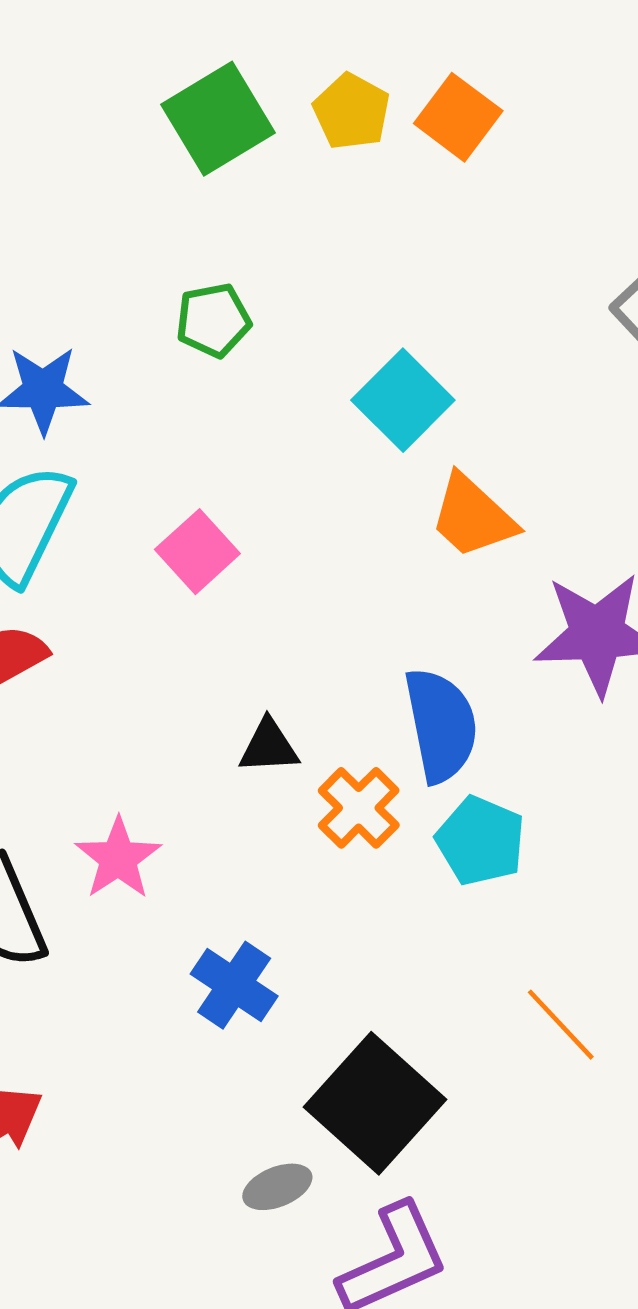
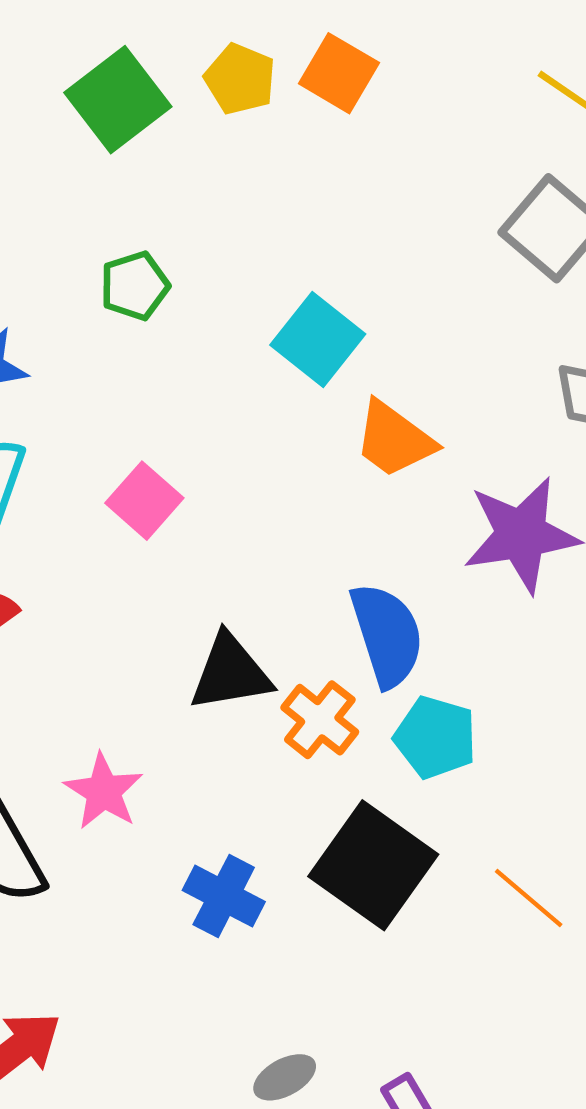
black triangle: (269, 747) -> (231, 673), size x1.5
black square: (375, 1103) -> (373, 865), moved

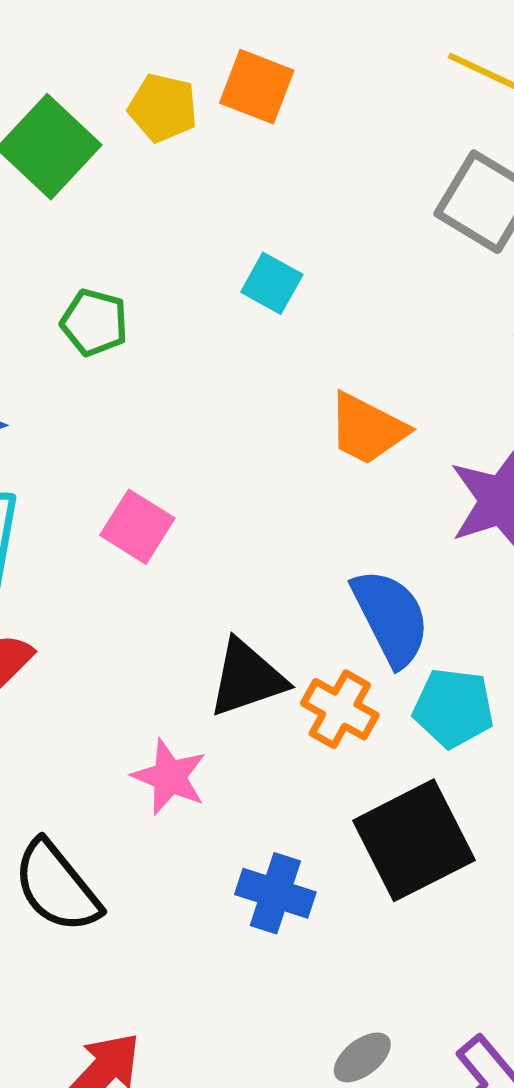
green pentagon: (135, 286) -> (94, 322), turned -30
cyan square: (318, 340) -> (272, 283), moved, size x0.7
pink star: (104, 791) -> (169, 777), moved
black square: (373, 865) -> (414, 840), turned 37

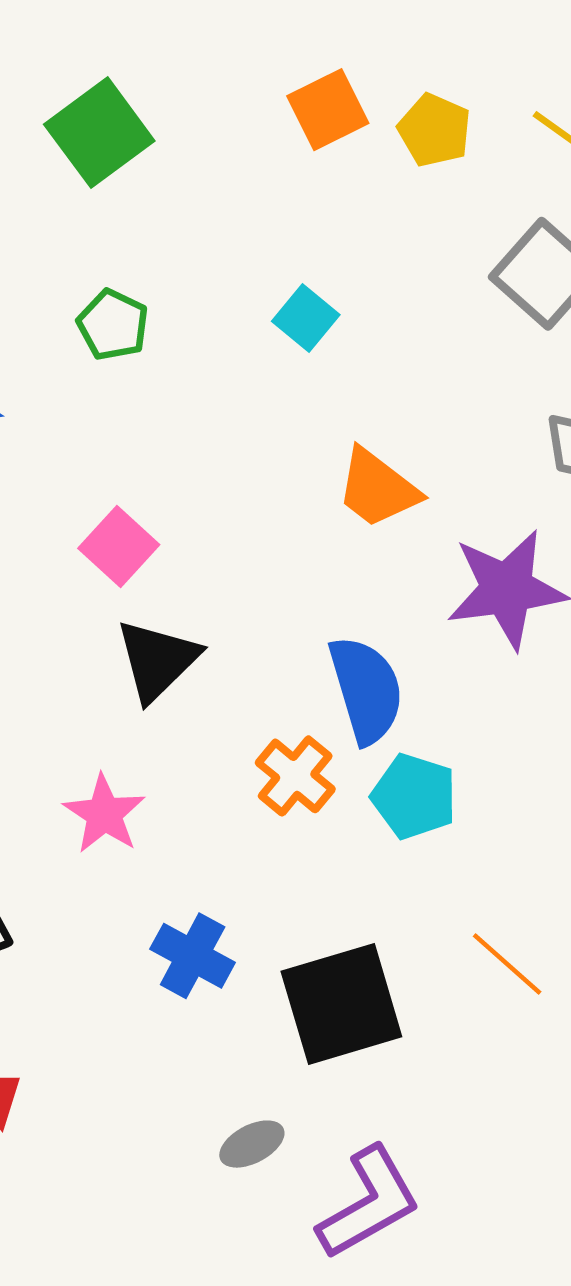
orange square: (257, 87) -> (328, 110), turned 32
yellow pentagon: (163, 108) -> (434, 130), moved
black triangle: (247, 678) -> (157, 660), moved, turned -36
black square: (414, 840) -> (341, 1004), moved

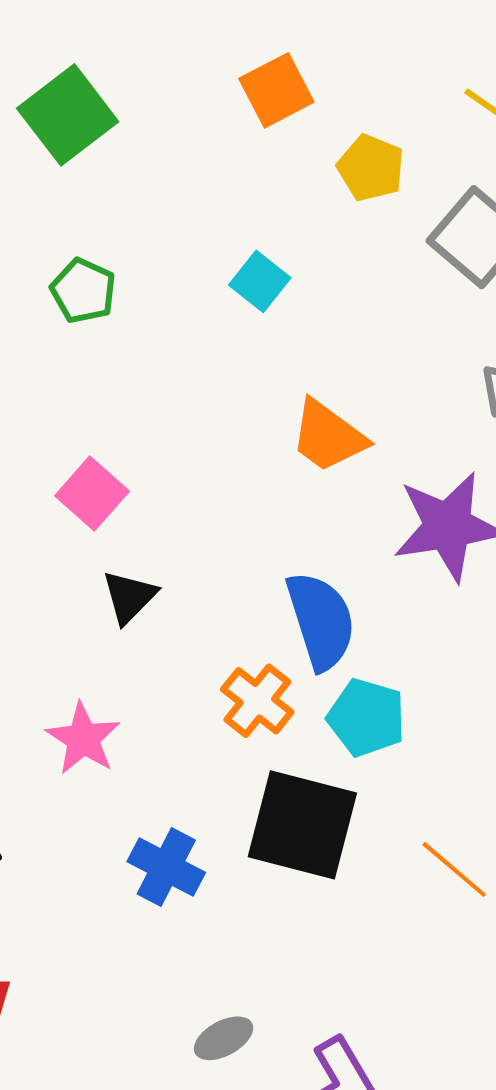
yellow pentagon: (434, 130) -> (371, 168), moved
black triangle: (157, 660) -> (129, 597), size x0.7
black square: (341, 1004) -> (302, 825), moved, turned 32

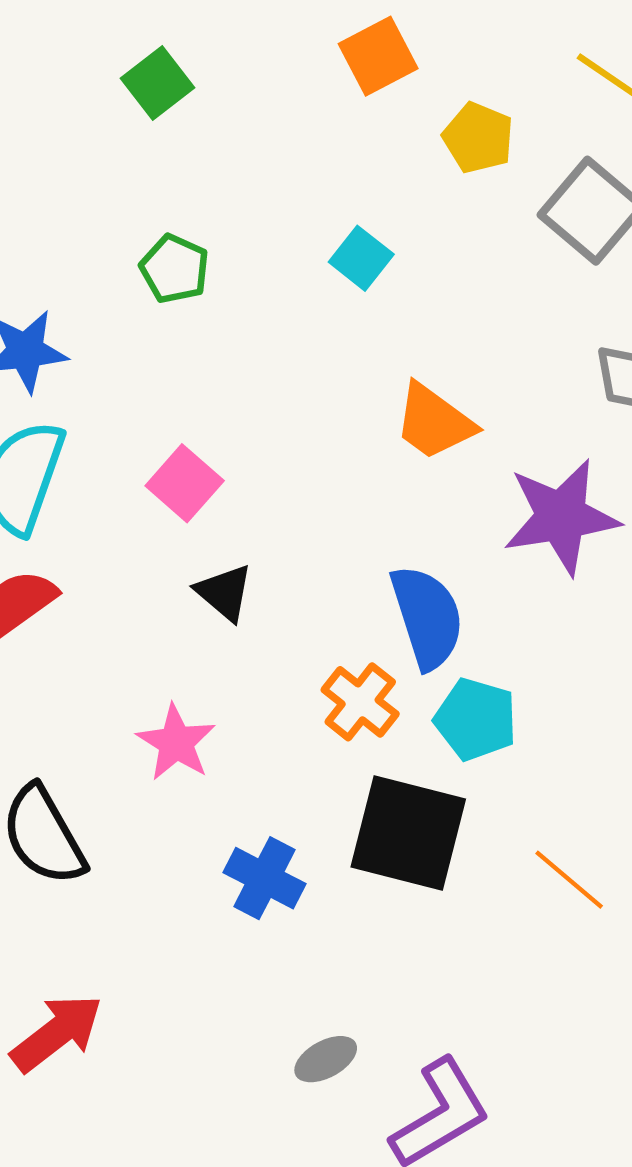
green square: (68, 115) -> (157, 83), size x0.7
black triangle: (129, 597) -> (224, 592), turned -34

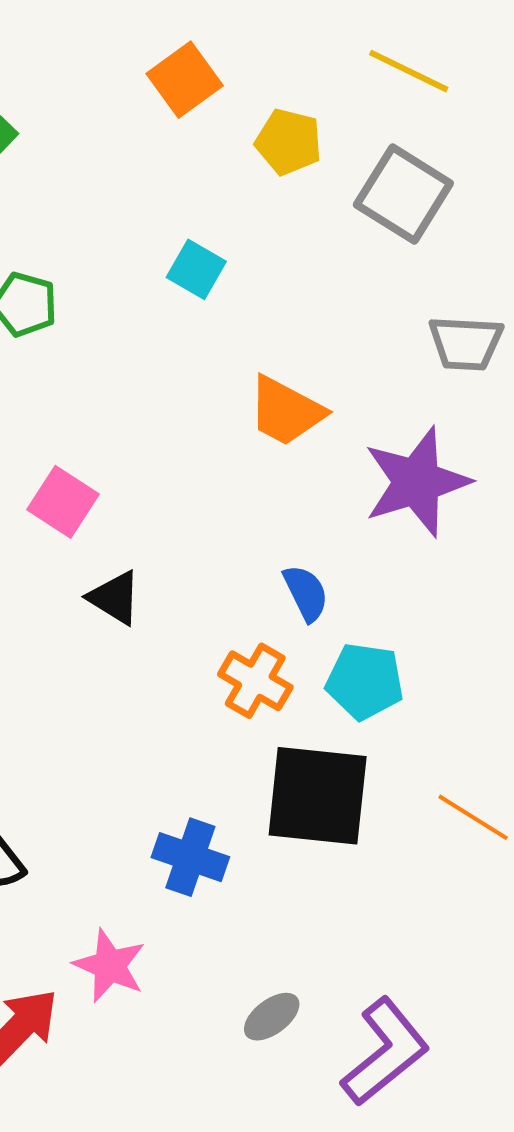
blue semicircle: (427, 617) -> (306, 593), size x0.6
pink star: (176, 743) -> (110, 966), moved

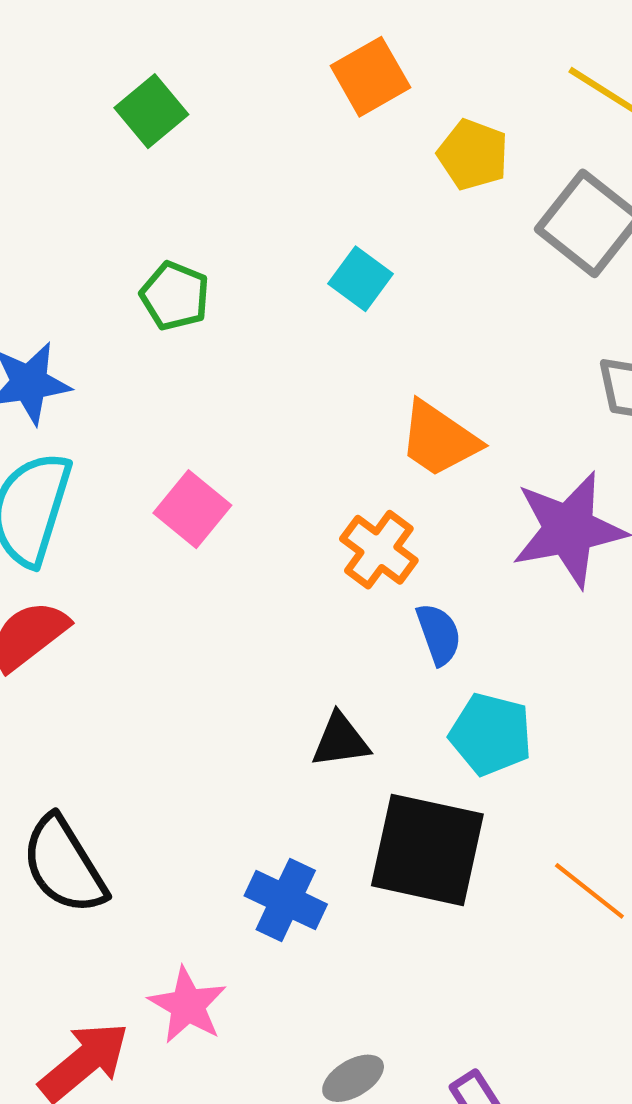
black triangle: (115, 598) -> (340, 740), moved, turned -46
orange cross: (255, 681) -> (379, 550), moved

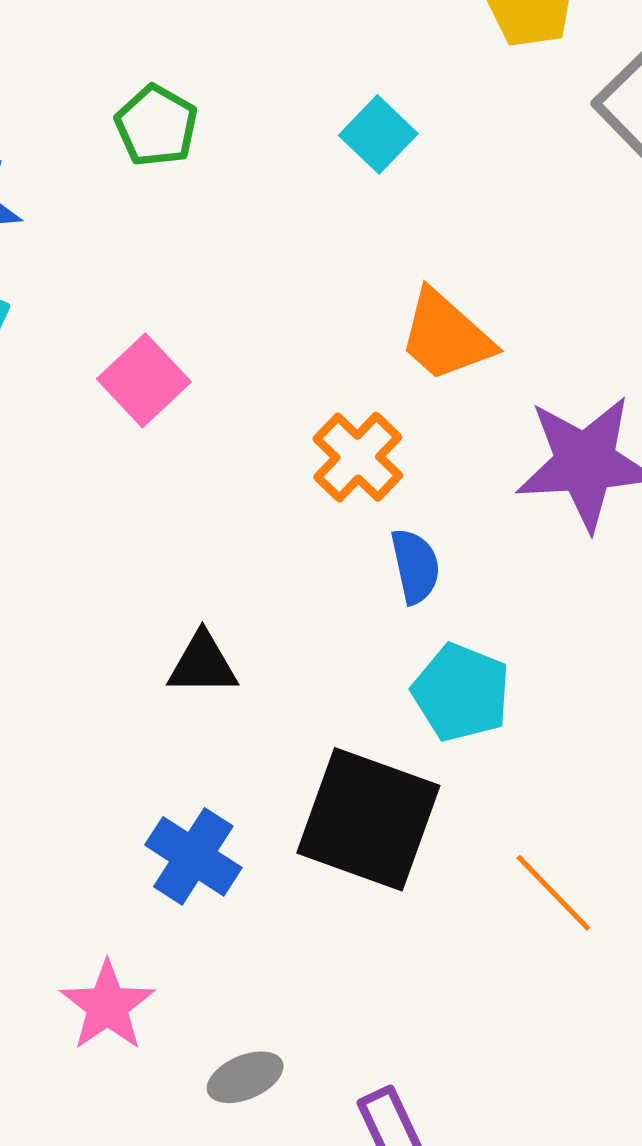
black triangle: (340, 740) -> (203, 664), moved
pink star: (188, 1005) -> (107, 1006), moved

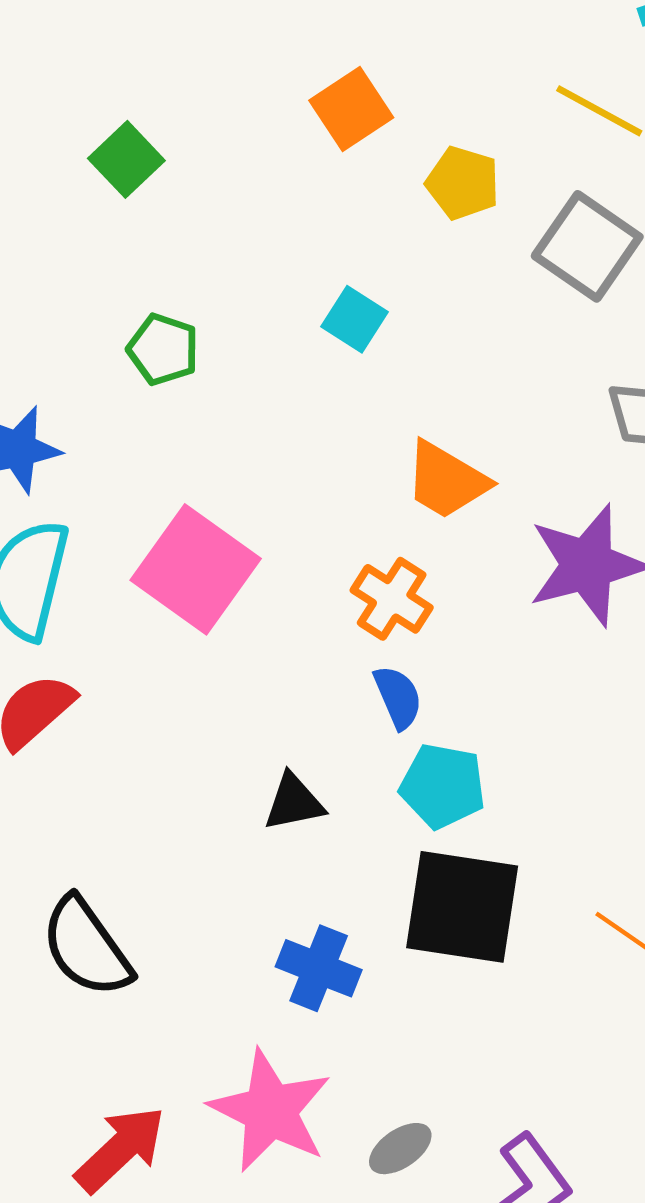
pink square: (144, 380) -> (196, 569), size x1.6
blue semicircle: (415, 566) -> (398, 697), moved
cyan pentagon: (461, 692) -> (443, 786), moved
pink star: (107, 1006) -> (270, 1111), size x1.5

